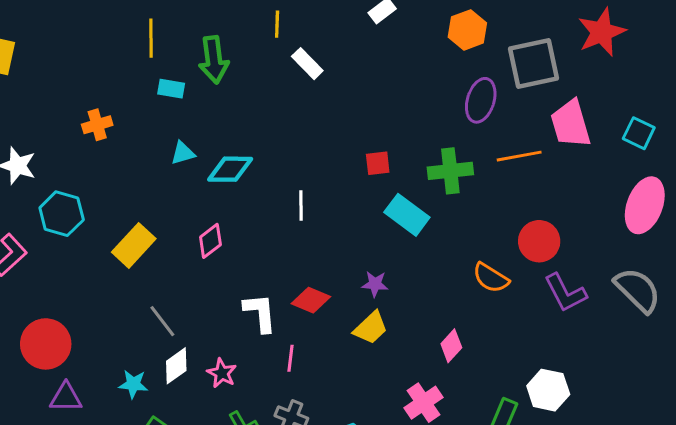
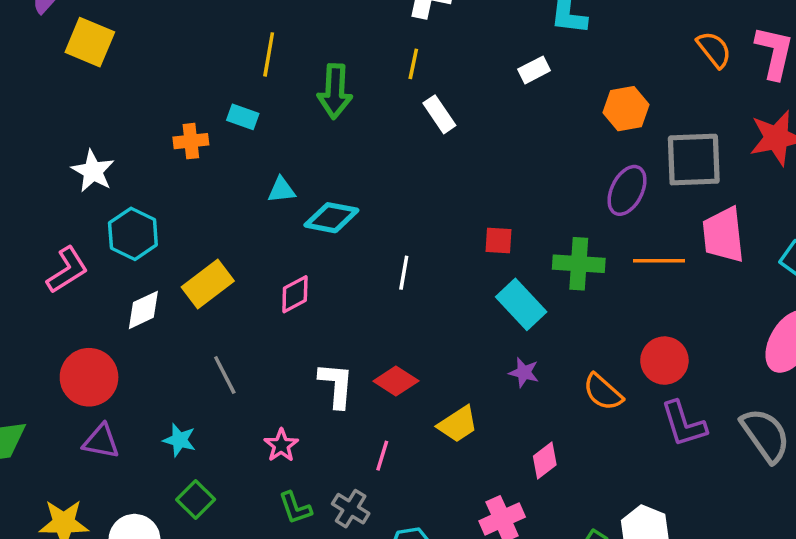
cyan rectangle: (171, 89) -> (243, 117), moved
purple star: (375, 284) -> (524, 373), moved
pink line: (291, 358) -> (382, 456), moved
white diamond: (176, 366) -> (143, 310), moved

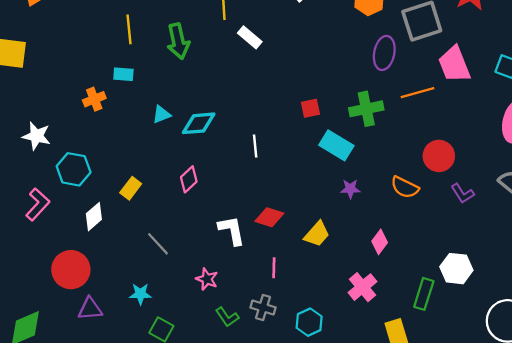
yellow rectangle: (208, 284) -> (131, 188), size x0.7
purple L-shape: (684, 424) -> (462, 193), size x0.7

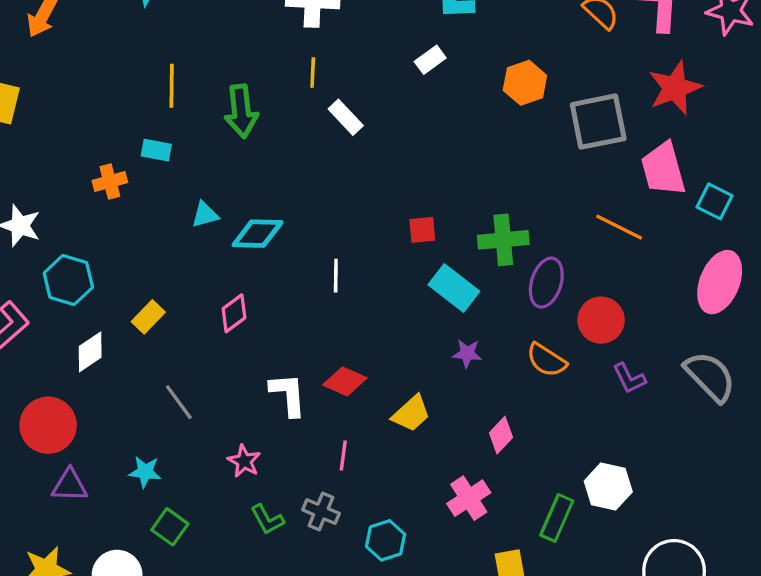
purple ellipse: (384, 53) -> (546, 283), moved
pink trapezoid: (454, 64) -> (663, 169), moved
orange line: (417, 93) -> (619, 227), moved, turned 36

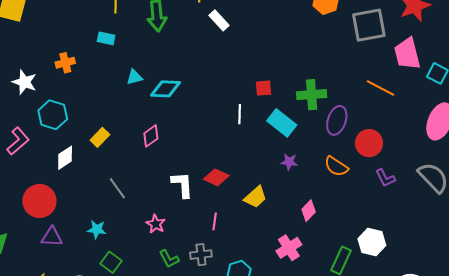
orange cross: (110, 181) -> (65, 63), moved
white line: (336, 276) -> (240, 114), moved
gray cross: (321, 512) -> (201, 255), turned -30

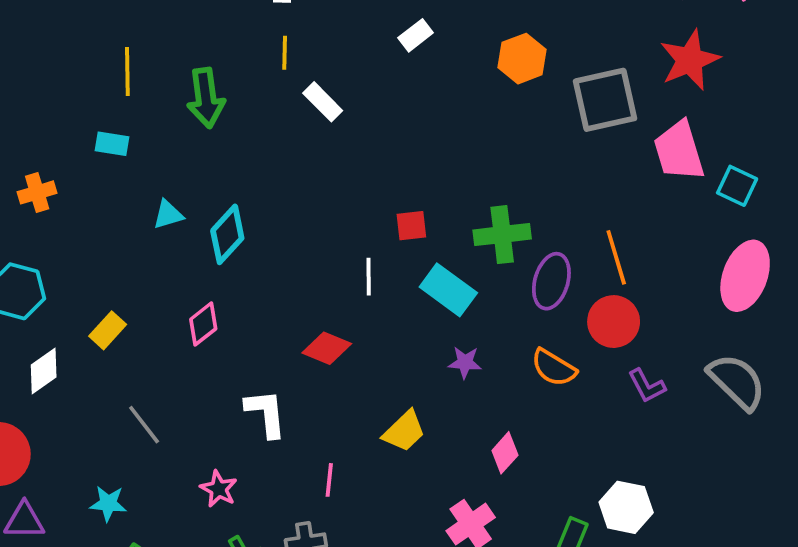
orange line: (380, 88) -> (616, 257), moved, turned 48
cyan diamond: (165, 89) -> (227, 234), turned -48
red diamond: (216, 177) -> (327, 348), moved

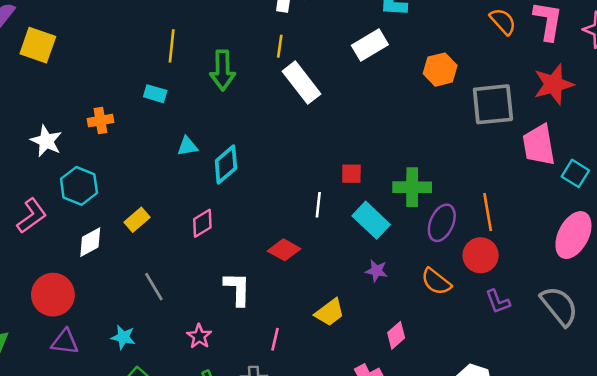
white rectangle: (416, 35) -> (370, 45), size x1.5
white rectangle: (323, 102) -> (301, 83), size x1.5

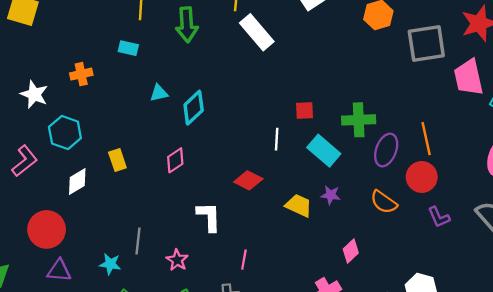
yellow rectangle: (137, 220) -> (117, 160), turned -65
gray line: (154, 287) -> (138, 241), moved, turned 40
yellow trapezoid: (330, 312) -> (299, 205), moved, turned -116

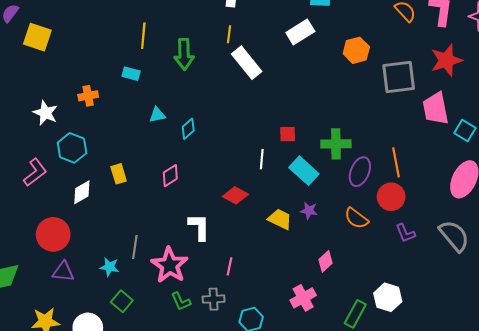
cyan diamond: (194, 108) -> (188, 129), size x0.7
pink star: (177, 260) -> (170, 265), size x1.8

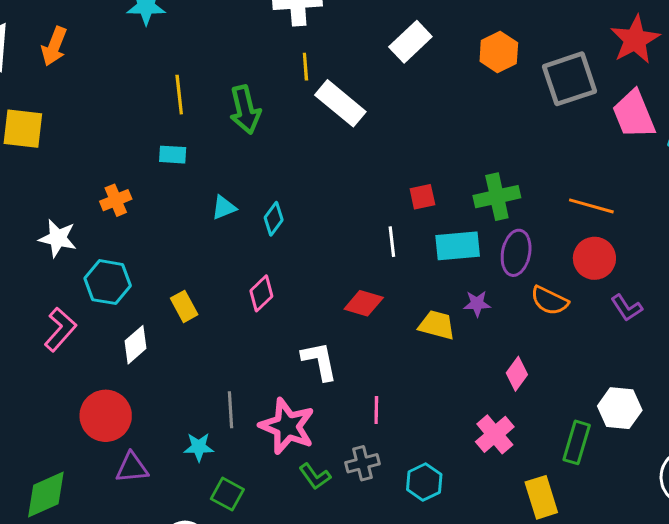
orange line: (396, 162) -> (591, 206), turned -52
cyan rectangle: (304, 171) -> (458, 246), turned -36
purple ellipse: (360, 172) -> (516, 253), moved

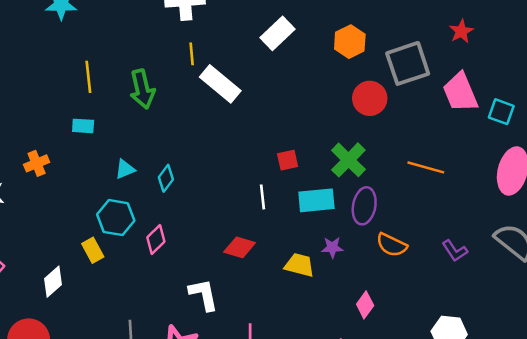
red star: (635, 40) -> (461, 31), size x0.6
green cross: (497, 197) -> (348, 160), turned -33
red circle: (594, 258) -> (370, 98), moved
cyan hexagon: (108, 282) -> (116, 218), moved

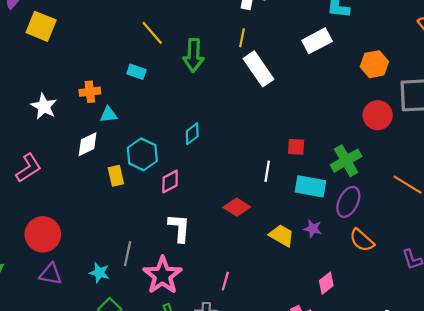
yellow line: (88, 77) -> (152, 33), turned -50
cyan triangle: (125, 169) -> (109, 115), moved
white diamond: (53, 282) -> (88, 144), moved
white L-shape: (203, 295) -> (179, 228), moved

